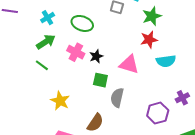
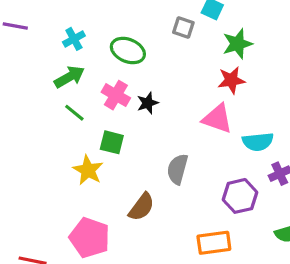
cyan semicircle: (166, 61) -> (258, 142), moved
pink triangle: (129, 64) -> (217, 119), moved
green line: (42, 65) -> (74, 113), moved
green square: (100, 80) -> (112, 142), moved

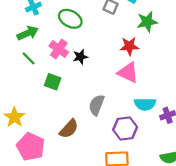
red star: (231, 80) -> (129, 46), moved
cyan semicircle: (258, 142) -> (145, 104), moved
yellow star: (88, 170) -> (14, 117), moved
purple hexagon: (240, 196) -> (125, 128), moved

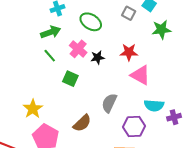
red star: (129, 46) -> (129, 52), moved

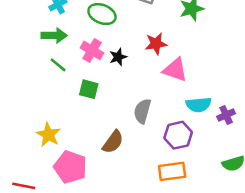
green arrow: (51, 32) -> (54, 35), turned 30

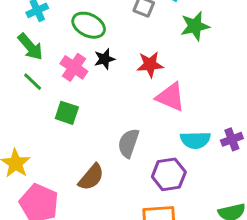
green arrow: (54, 35) -> (30, 47), turned 45
black star: (118, 57) -> (105, 59), moved
purple cross: (226, 115) -> (232, 139), moved

